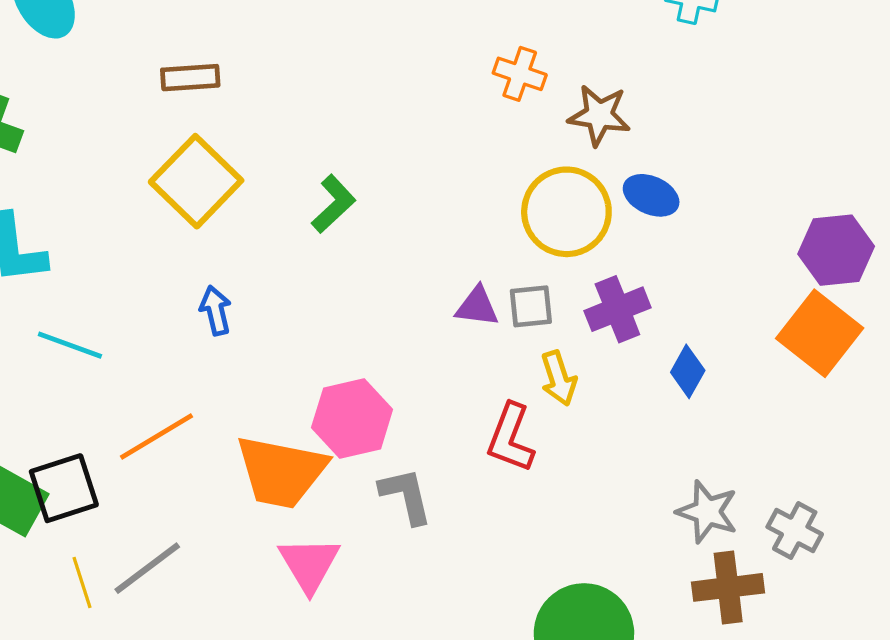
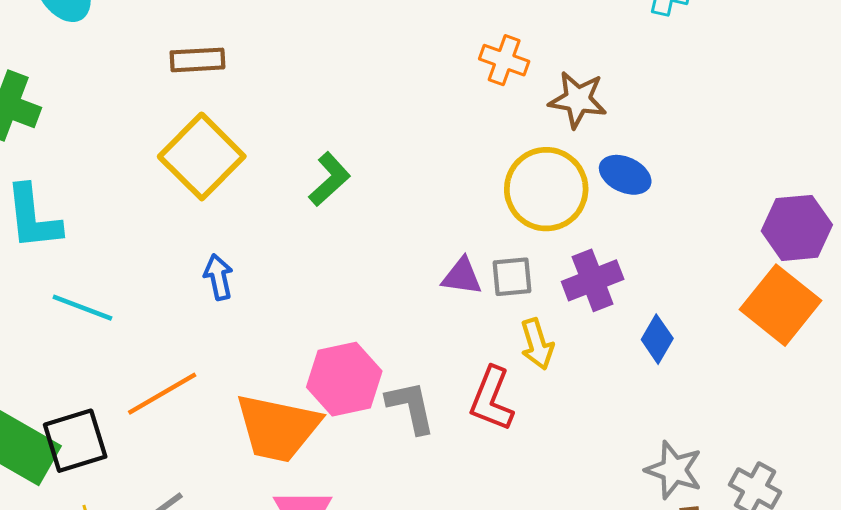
gray L-shape: (406, 496) -> (411, 407), moved

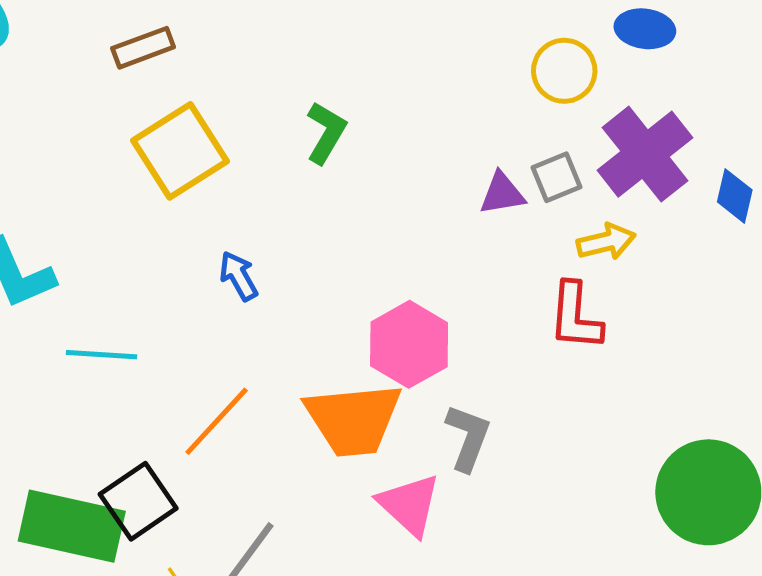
yellow square: (202, 156) -> (180, 151), turned 30
yellow circle: (546, 189) -> (564, 71), size x0.7
purple cross: (593, 280) -> (645, 154), size x1.4
yellow arrow: (537, 344) -> (606, 242), turned -69
gray L-shape: (411, 407) -> (468, 438), moved, turned 50

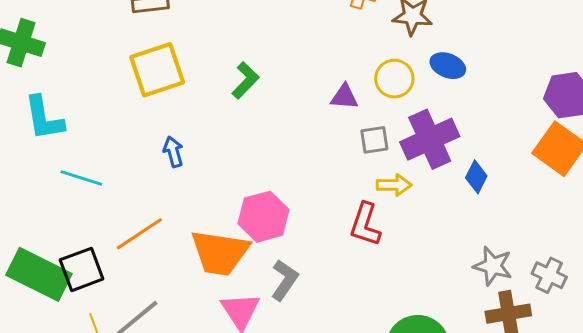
purple triangle: (502, 194) -> (344, 97), moved

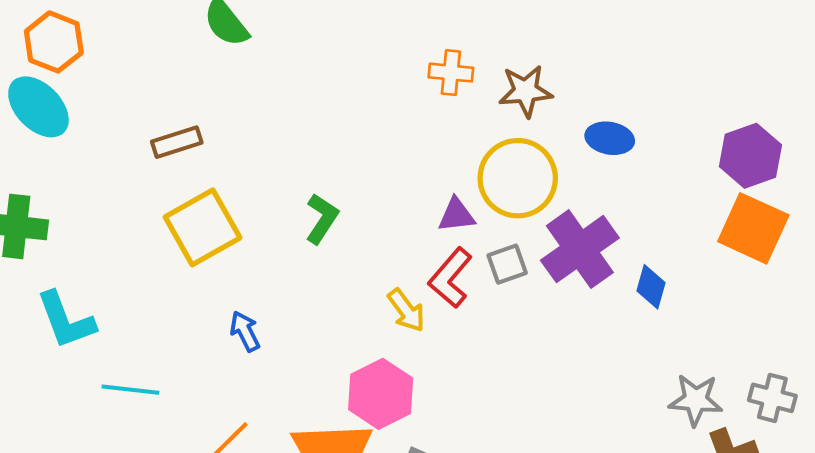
blue ellipse: (448, 66) -> (610, 138), moved
yellow circle: (394, 79) -> (518, 178), size x1.5
yellow arrow: (394, 185) -> (406, 310), moved, turned 64
red L-shape: (365, 224) -> (450, 278), moved, turned 33

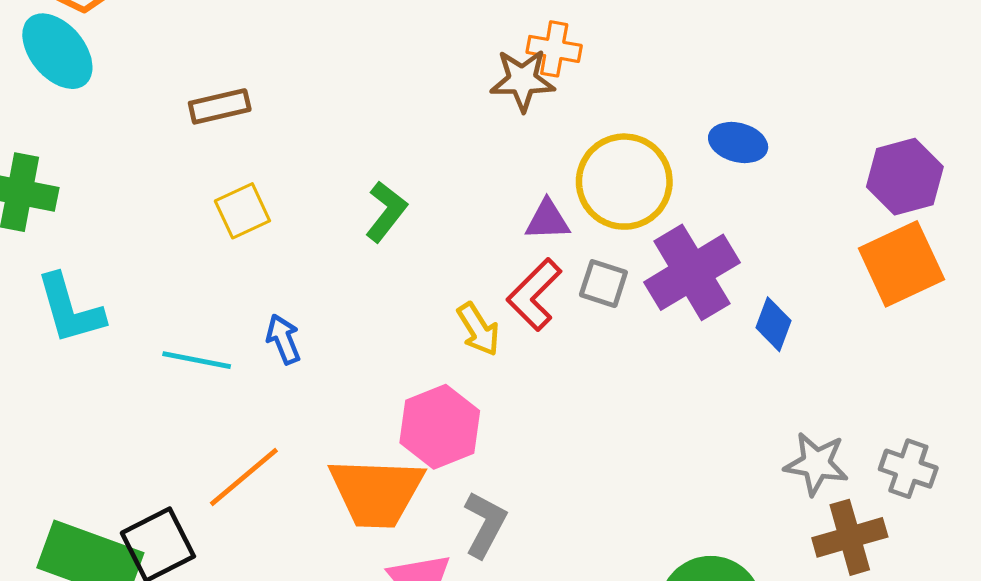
brown star: (526, 91) -> (522, 80), moved
yellow square: (203, 227) -> (242, 211), size x0.6
orange square: (753, 228) -> (901, 264), turned 36
gray square: (507, 264) -> (603, 284), turned 33
cyan line: (130, 390) -> (197, 360), moved

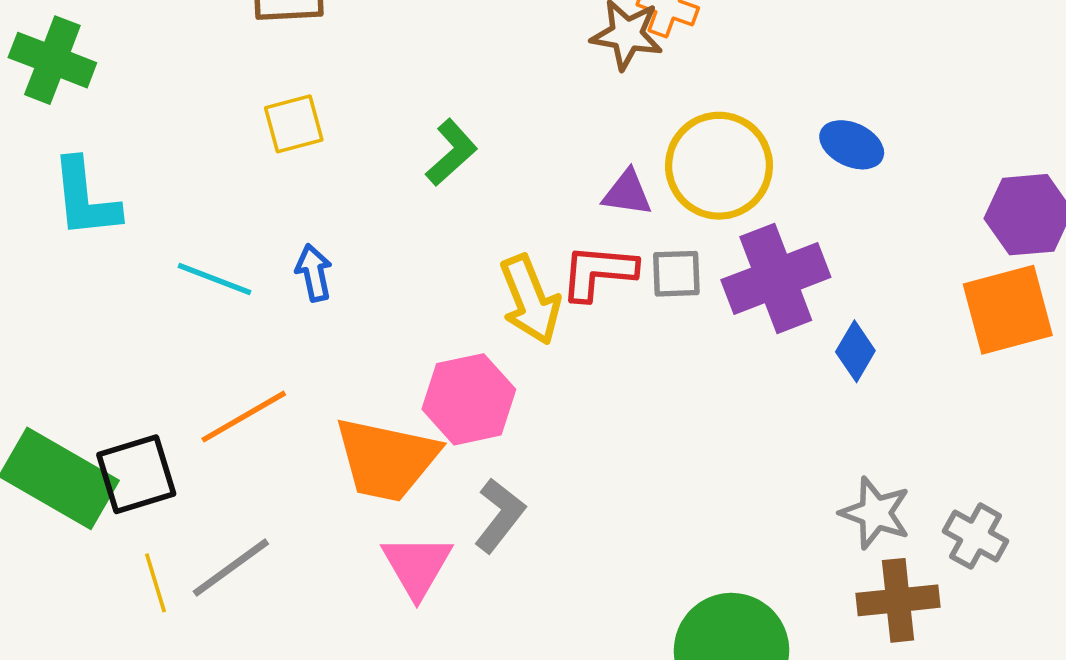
gray square: (603, 284) -> (676, 274), turned -30
red L-shape: (534, 294) -> (598, 272), turned 40
yellow arrow: (478, 329) -> (530, 300), size x1.4

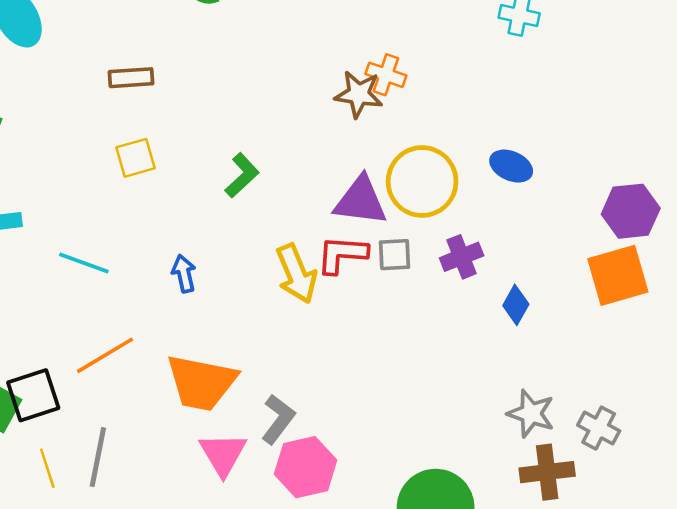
purple triangle: (627, 193) -> (361, 201), size x1.6
blue arrow: (314, 273) -> (184, 274), moved
purple cross: (776, 279) -> (462, 257), size x0.6
pink hexagon: (469, 399) -> (306, 467), moved
gray line: (231, 568) -> (98, 457), turned -42

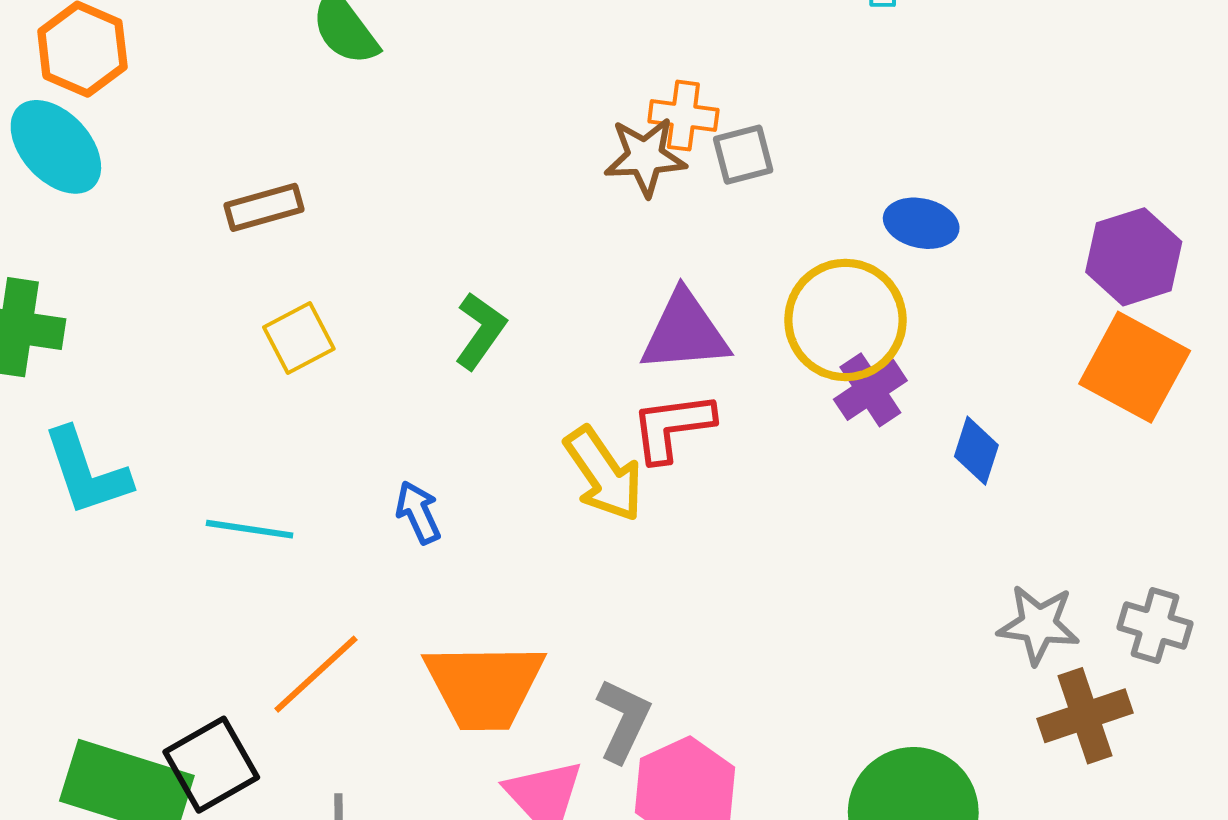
yellow circle: (422, 181) -> (845, 320), moved
gray square: (395, 255) -> (743, 155), moved
orange square: (618, 275) -> (1135, 367), turned -34

